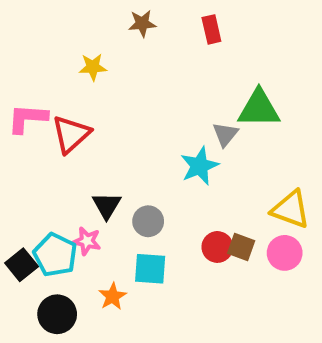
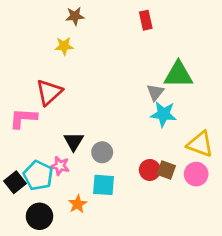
brown star: (142, 23) -> (75, 16), moved
pink L-shape: (27, 118) -> (23, 118), moved
cyan star: (200, 166) -> (163, 114), moved, turned 30

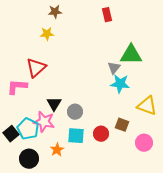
pink star: (60, 166) -> (44, 122), size x1.5
red circle: (150, 170) -> (101, 134), moved
pink circle: (196, 174) -> (144, 143), moved

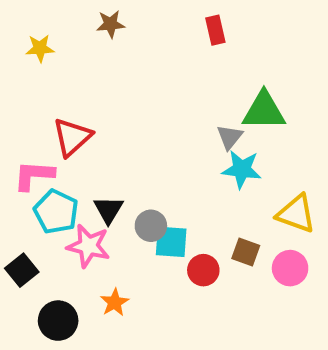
yellow star: (47, 34) -> (40, 48), moved
cyan pentagon: (28, 129) -> (56, 212), moved
cyan square: (76, 136) -> (171, 242), moved
pink circle: (144, 143) -> (290, 268), moved

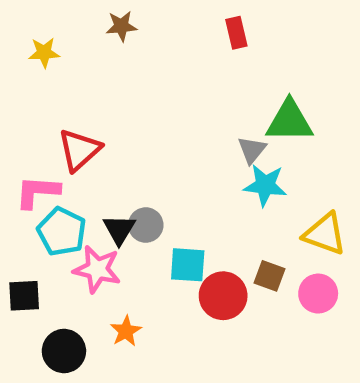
gray circle: (151, 226) -> (146, 225), moved
black square: (22, 270) -> (24, 296), turned 36
red circle: (203, 270) -> (223, 296), size x1.4

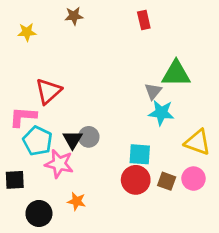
cyan square: (188, 265) -> (140, 154), moved
brown square: (270, 276) -> (167, 181), moved
orange star: (126, 331) -> (77, 201), turned -30

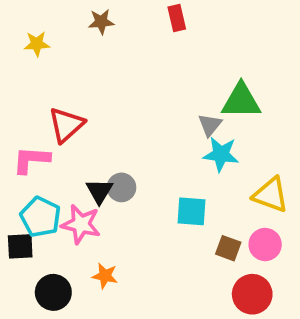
red rectangle: (144, 20) -> (177, 18), moved
cyan pentagon: (38, 141) -> (40, 217), moved
red circle: (136, 180) -> (252, 294), moved

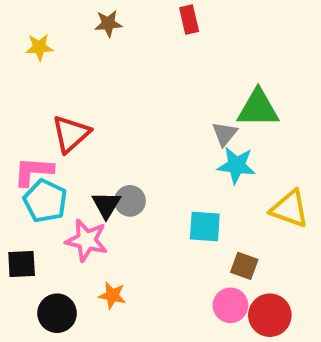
cyan pentagon: (40, 217) -> (45, 201), moved
pink circle: (265, 244) -> (230, 305), moved

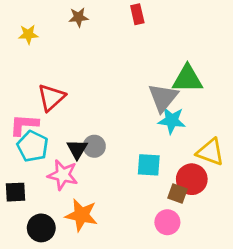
gray triangle: (225, 134) -> (163, 97), size x1.6
orange star: (112, 295) -> (81, 215), size x1.6
red circle: (270, 315) -> (192, 179), moved

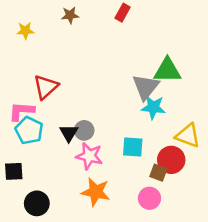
red rectangle: (137, 14) -> (123, 13), turned 42
pink star: (63, 175) -> (89, 156), moved
orange star: (81, 215) -> (96, 192), moved

